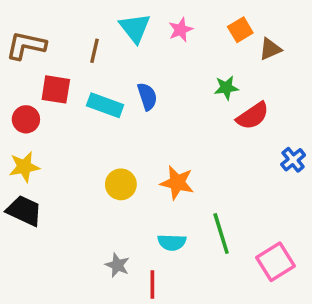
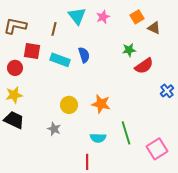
brown triangle: (270, 49) -> (154, 28), turned 48
gray star: (117, 265) -> (54, 129), moved

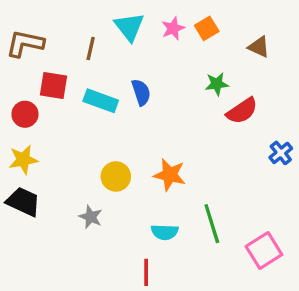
orange square: (137, 17) -> (207, 28), moved

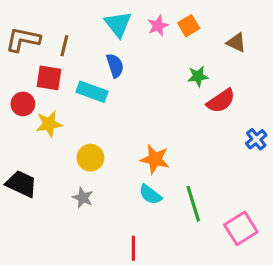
brown line: (91, 49) -> (64, 46), moved
blue semicircle: (141, 92) -> (115, 66), moved
yellow star: (23, 160) -> (49, 124), moved
yellow circle: (116, 176) -> (90, 158), moved
cyan semicircle: (165, 232) -> (150, 195), moved, turned 35

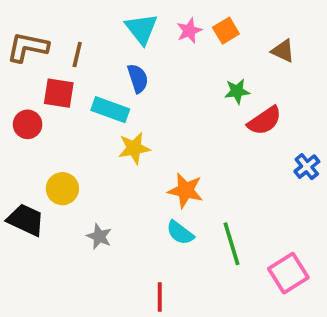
yellow star: (49, 124) -> (134, 148), moved
yellow circle: (90, 158) -> (62, 189), moved

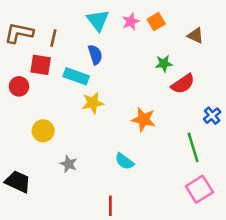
orange star: (186, 190) -> (143, 119), moved
black trapezoid: (26, 220) -> (18, 182), moved
green line: (231, 244) -> (193, 147), moved

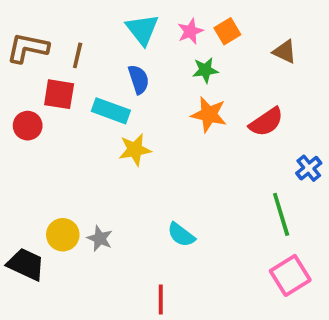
green star: (164, 64) -> (205, 70), moved
orange star: (143, 119) -> (209, 115), moved
yellow circle: (43, 131) -> (63, 235), moved

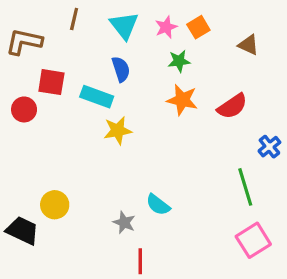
brown line: (78, 55) -> (74, 19), moved
gray star: (100, 238) -> (124, 223), moved

